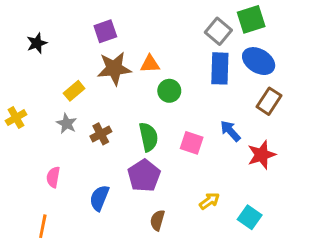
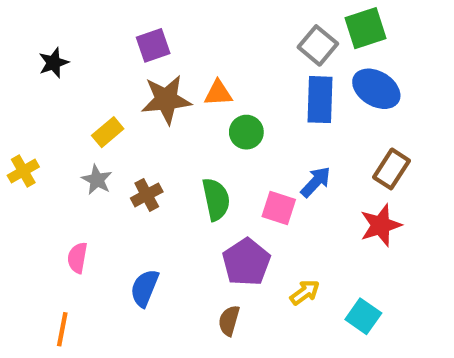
brown rectangle: (269, 101) -> (391, 169), moved
blue arrow: (230, 131) -> (316, 182), moved, turned 85
purple pentagon: (144, 176) -> (246, 262), moved

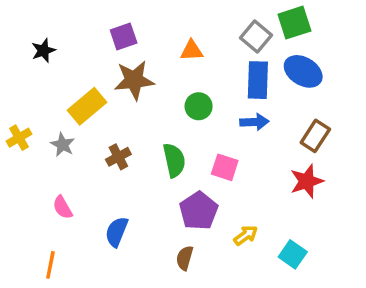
orange triangle: (218, 93) -> (192, 50), moved
yellow rectangle: (108, 132) -> (87, 106), size x1.5
gray star: (97, 180) -> (63, 145), moved
blue arrow: (316, 182) -> (254, 122), moved, turned 44
pink semicircle: (77, 258) -> (63, 207), turned -40

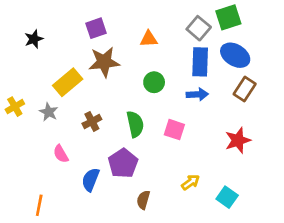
brown rectangle: (315, 136) -> (245, 89), moved
pink semicircle: (63, 207) -> (61, 154), moved
purple pentagon: (199, 211) -> (123, 163), moved

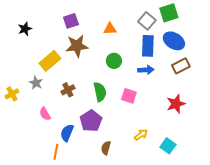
brown rectangle: (245, 89) -> (181, 66), turned 30
yellow cross: (15, 107) -> (12, 94), moved
orange line: (39, 205) -> (56, 152), moved

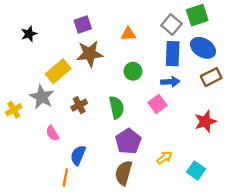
gray star: (36, 83) -> (42, 97), size x1.5
pink square: (129, 96) -> (157, 104), moved, turned 35
purple pentagon: (91, 121) -> (128, 141), moved
brown semicircle: (106, 148) -> (124, 173), size x1.5

